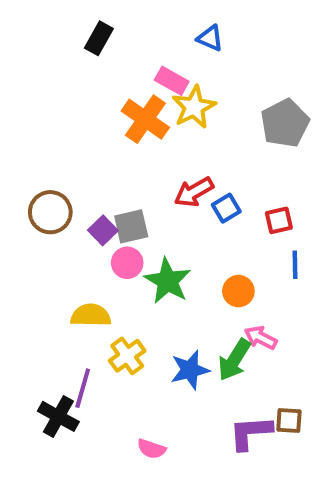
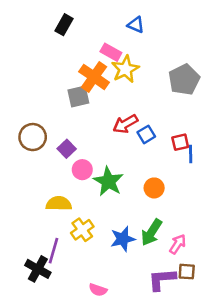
gray square: (131, 226) -> (78, 97), moved
blue line: (295, 265) -> (191, 154), moved
pink arrow: (261, 338) -> (178, 244), moved, turned 96

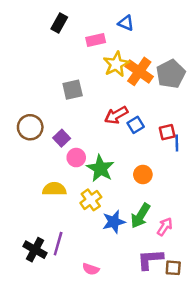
pink rectangle: (111, 52) -> (96, 40), moved, turned -42
orange cross: (94, 77) -> (139, 71), moved
yellow cross: (82, 230) -> (91, 200), moved
purple line: (54, 251) -> (58, 244), moved
brown square: (187, 272) -> (173, 268), moved

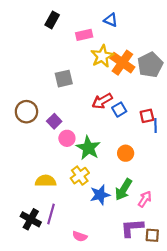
yellow semicircle: (54, 189) -> (46, 181), moved

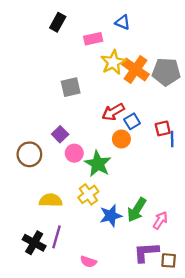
gray pentagon: (150, 65) -> (166, 72), turned 30
brown circle: (26, 112) -> (29, 154), moved
orange circle: (126, 153) -> (121, 139), moved

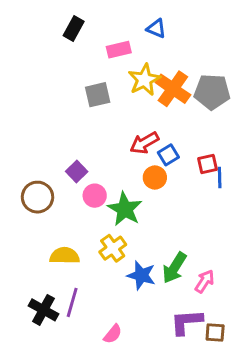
gray square: (71, 87) -> (98, 95), moved
blue star: (111, 216) -> (141, 275), turned 30
pink semicircle: (88, 262) -> (113, 334), turned -70

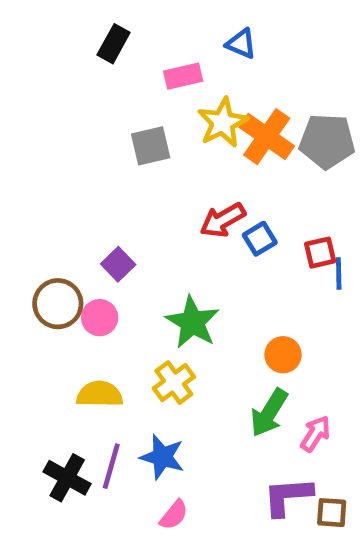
orange circle: (155, 178) -> (283, 355), moved
pink circle: (95, 196) -> (100, 318), moved
blue star: (141, 275) -> (162, 457), moved

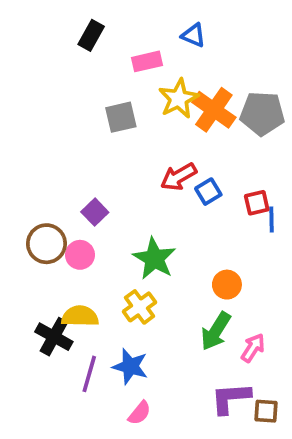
black cross: (67, 478) -> (54, 337), moved

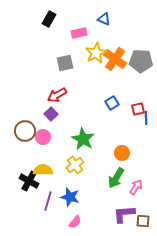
red arrow: (179, 177) -> (57, 95), moved

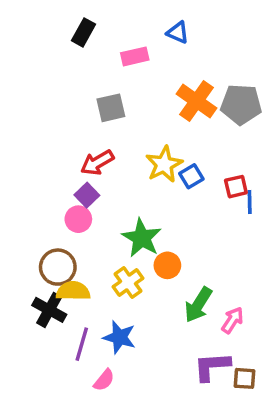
yellow star: (96, 53) -> (164, 164), moved
brown circle: (25, 131) -> (58, 267), moved
pink circle: (43, 137) -> (78, 219), moved
orange circle: (122, 153) -> (167, 265), moved
pink semicircle: (75, 222) -> (104, 380), moved

